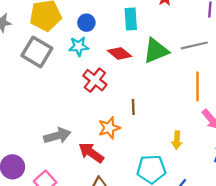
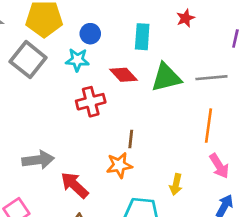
red cross: (95, 80) -> (91, 102), turned 30
orange star: (109, 128) -> (119, 165), moved

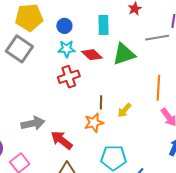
cyan star: (77, 60) -> (67, 49), moved
gray line: (211, 78) -> (157, 38), moved
yellow arrow: (176, 184) -> (124, 110), moved, turned 35

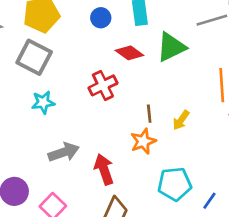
blue circle: (64, 26) -> (101, 18), moved
cyan star: (67, 49) -> (43, 102), moved
red arrow: (62, 140) -> (104, 169), turned 40

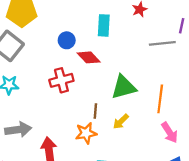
blue circle: (101, 18) -> (67, 40), moved
green triangle: (171, 47) -> (124, 87), moved

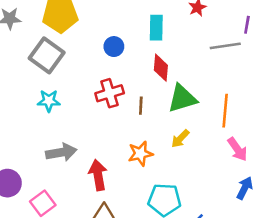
red diamond: (89, 57) -> (161, 68), moved, turned 50
brown line: (95, 111) -> (141, 106), moved

